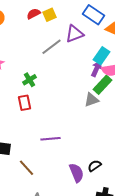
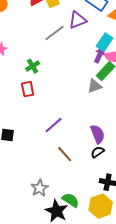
purple line: (50, 139) -> (54, 125), turned -36
brown line: (26, 168) -> (65, 154), moved
purple semicircle: (76, 173) -> (98, 134), moved

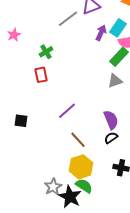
purple arrow: (100, 55) -> (101, 33), moved
gray triangle: (95, 86) -> (115, 81), moved
gray star: (40, 188) -> (53, 187), moved
yellow hexagon: (101, 206) -> (81, 167), moved

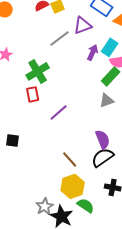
green cross: (46, 52) -> (38, 71), size x1.6
purple line: (67, 111) -> (59, 112), moved
black semicircle: (111, 138) -> (103, 157), size x1.6
green semicircle: (84, 186) -> (86, 205), moved

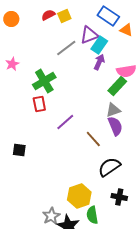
cyan rectangle: (110, 47) -> (99, 45), moved
purple semicircle: (103, 139) -> (115, 126), moved
brown line: (70, 159) -> (93, 139), moved
green semicircle: (86, 205) -> (92, 215), turned -132

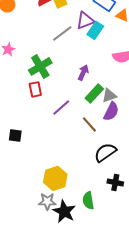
purple arrow: (99, 62) -> (83, 72), moved
green rectangle: (117, 86) -> (94, 93), moved
purple semicircle: (115, 126) -> (111, 111), turned 48
yellow hexagon: (79, 196) -> (55, 178), moved
gray star: (51, 216) -> (47, 201), turned 30

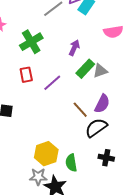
red rectangle: (35, 89) -> (26, 75), moved
purple semicircle: (111, 111) -> (102, 104), moved
brown line: (89, 124) -> (80, 110), moved
green semicircle: (88, 200) -> (71, 163), moved

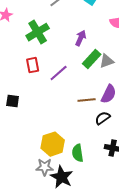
brown line: (80, 110) -> (87, 100), turned -54
black semicircle: (96, 128) -> (103, 118), size x0.7

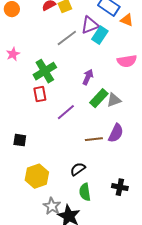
red rectangle: (33, 65) -> (40, 94), moved
black semicircle: (103, 118) -> (78, 169), moved
yellow hexagon: (53, 144) -> (37, 176), moved
gray star: (45, 167) -> (52, 206), turned 30

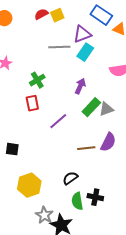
cyan rectangle: (100, 35) -> (85, 52), moved
gray line: (67, 38) -> (59, 47), turned 35
green cross: (45, 71) -> (37, 80), size x0.7
black cross: (120, 187) -> (95, 197), moved

